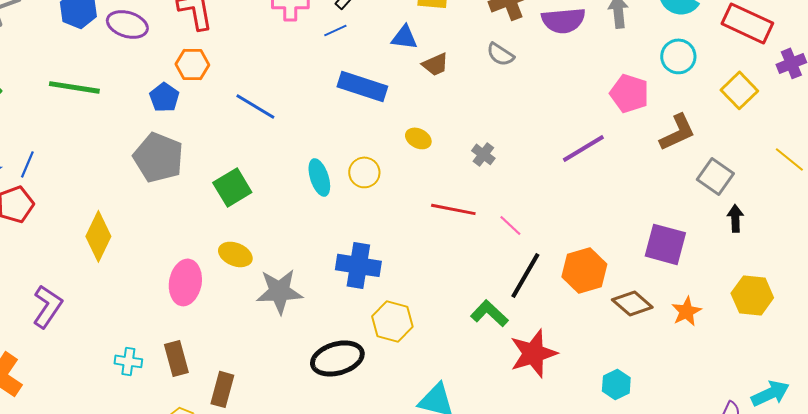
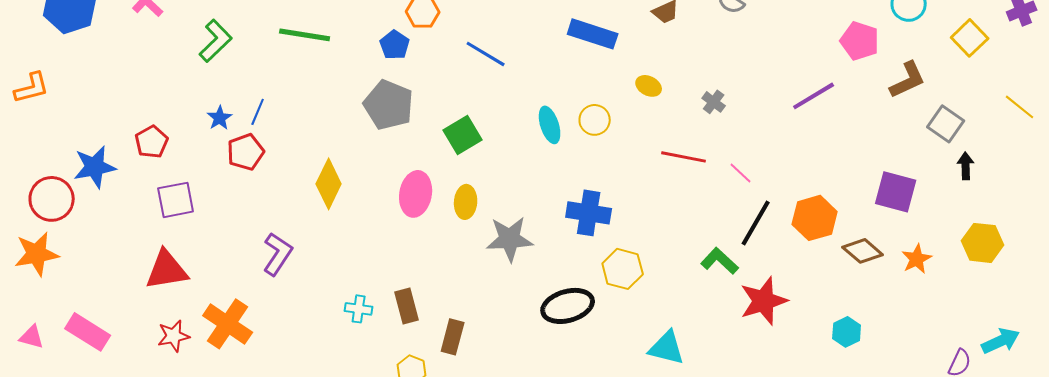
yellow ellipse: (235, 254) -> (466, 202), turned 72
pink ellipse: (185, 282) -> (416, 194), moved

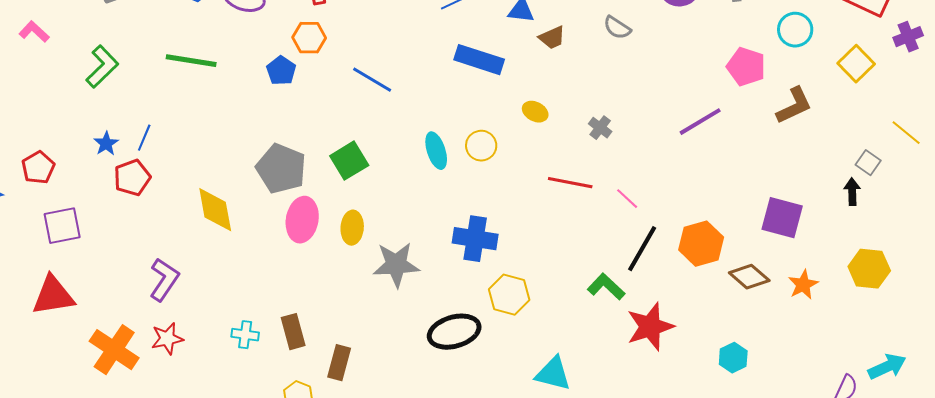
gray pentagon: (389, 105) -> (281, 169), moved
gray square: (946, 124) -> (868, 163), moved, size x0.7
yellow diamond: (329, 184) -> (215, 210), turned -36
red star: (174, 336) -> (167, 339), moved

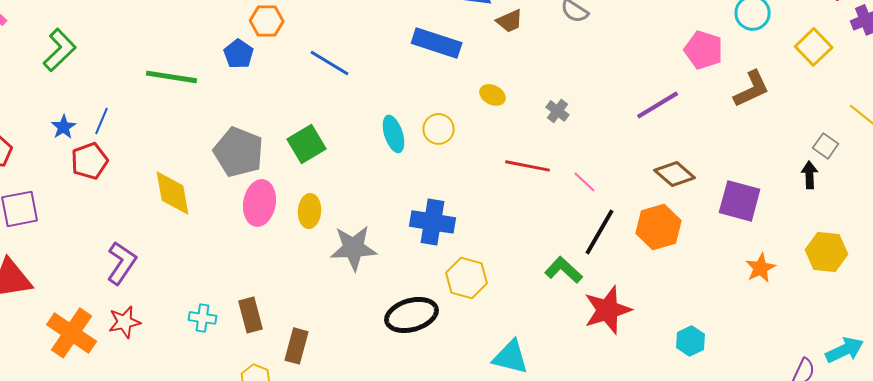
green line: (191, 61) -> (172, 77), moved
brown diamond: (749, 277) -> (675, 174), moved

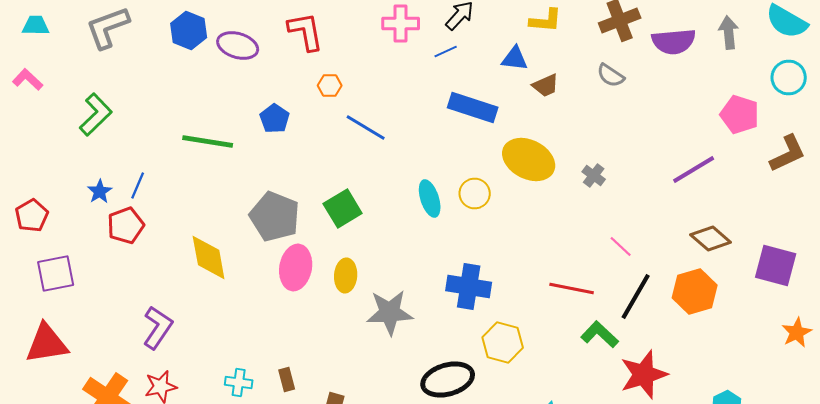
orange hexagon: (267, 21) -> (330, 86), moved, size x0.7
yellow ellipse: (493, 95) -> (529, 160), size x2.0
red line: (528, 166) -> (572, 288), moved
brown rectangle: (251, 315) -> (287, 380), size x0.7

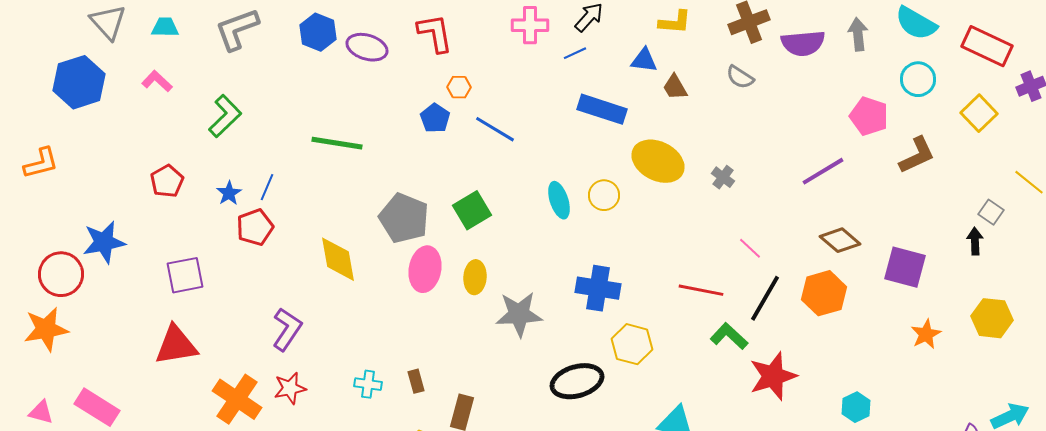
brown trapezoid: (546, 86) -> (675, 87), turned 84
blue pentagon: (275, 118) -> (435, 118), moved
red pentagon: (32, 216) -> (167, 181), moved

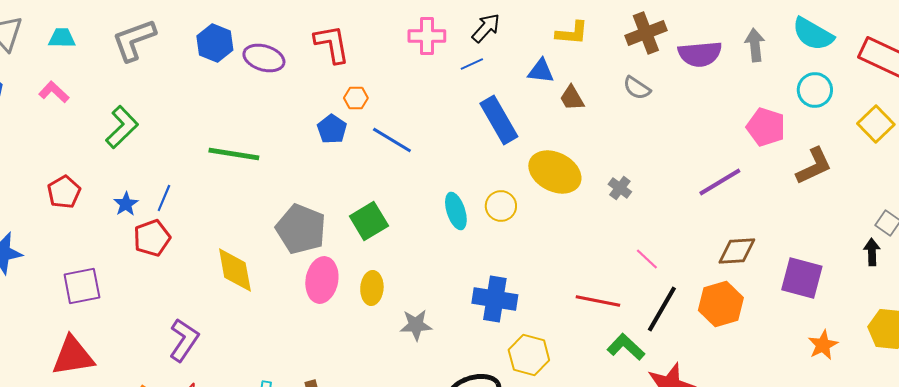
blue rectangle: (602, 109) -> (499, 120), turned 42
brown diamond: (840, 240) -> (737, 251), turned -45
gray star: (519, 314) -> (416, 325), size x0.7

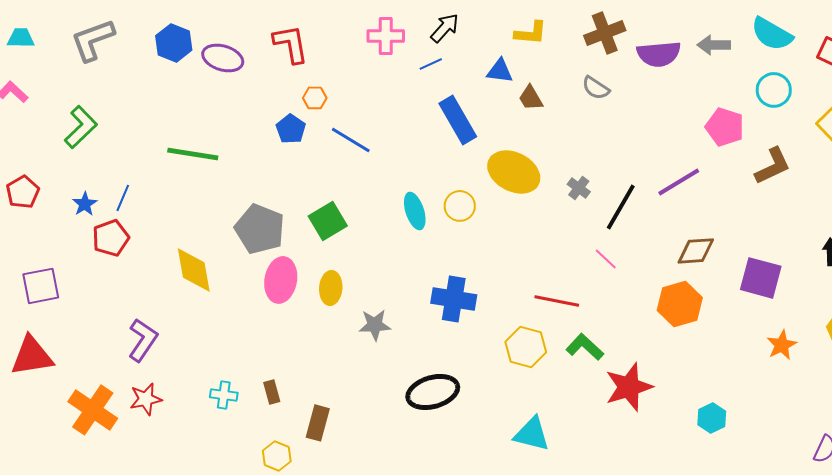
gray arrow: (755, 45) -> (714, 45), turned -84
black line: (662, 309) -> (621, 207), moved
yellow hexagon: (529, 355) -> (526, 347), moved

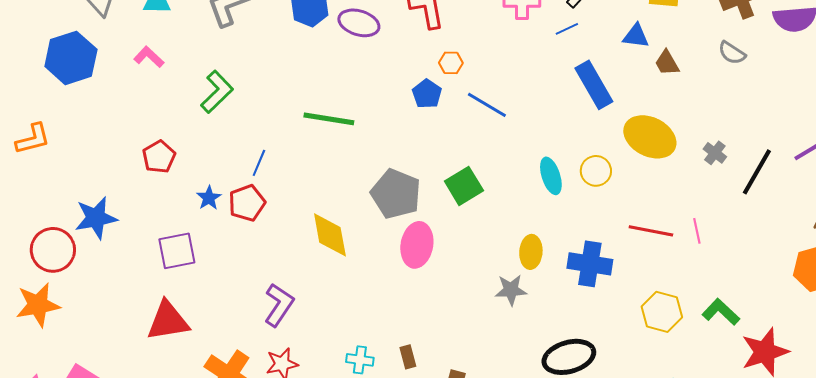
blue star: (85, 204) -> (209, 198), moved
pink line: (606, 259) -> (697, 231), moved, turned 35
yellow ellipse: (331, 288) -> (531, 252), moved
red line: (557, 301) -> (651, 231), moved

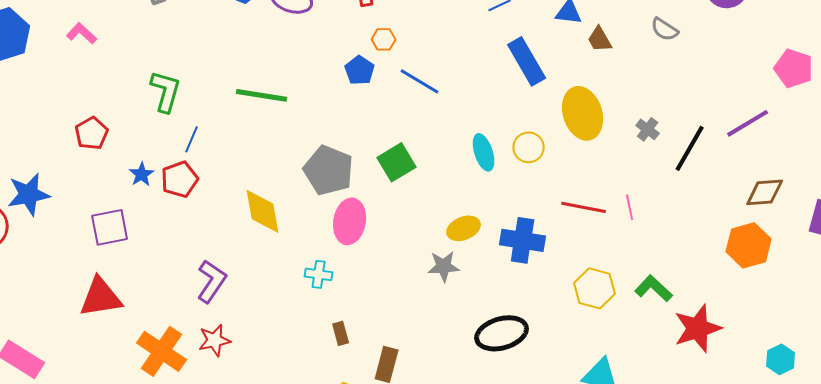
green L-shape: (217, 92) -> (166, 91), moved, turned -30
yellow ellipse: (650, 137) -> (583, 113), turned 45
yellow ellipse: (531, 252) -> (464, 228), turned 64
cyan cross: (360, 360) -> (319, 274), moved

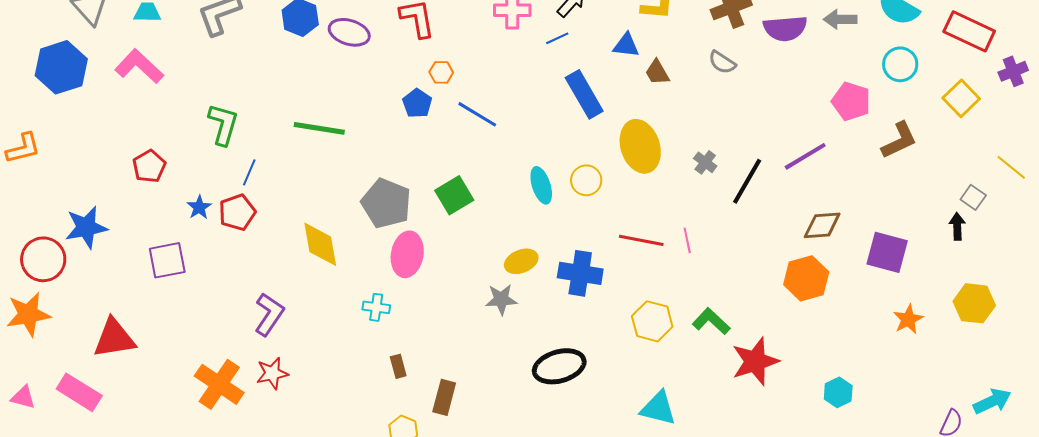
pink L-shape: (82, 33) -> (139, 66), size x1.6
red triangle: (101, 297) -> (114, 338), moved

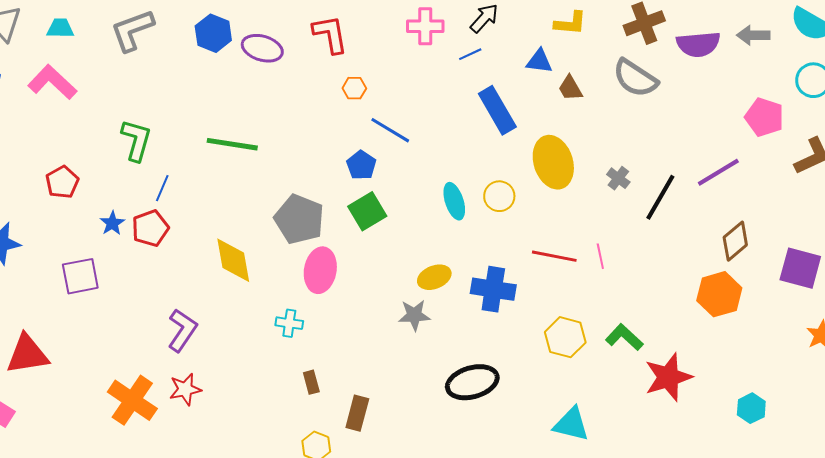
gray semicircle: (722, 62) -> (635, 78), size x1.6
blue pentagon: (417, 103) -> (361, 165), moved
brown diamond: (822, 225) -> (735, 241), turned -36

